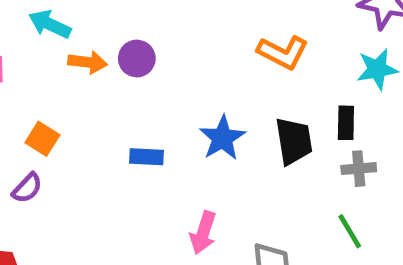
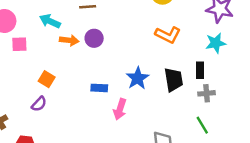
pink arrow: (203, 233) -> (120, 109), moved

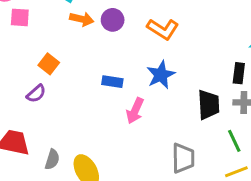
orange L-shape: (168, 35) -> (163, 29), moved
black trapezoid: (174, 80) -> (209, 105), moved

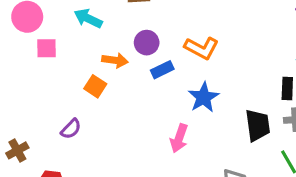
orange arrow: (82, 19) -> (115, 60), moved
orange square: (49, 64) -> (95, 86), moved
blue rectangle: (112, 82) -> (162, 70), moved, turned -30

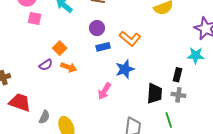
orange arrow: (115, 60) -> (69, 67), moved
purple semicircle: (71, 129) -> (46, 65), moved

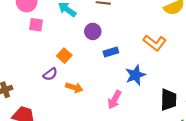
purple circle: (97, 28) -> (93, 31), moved
orange L-shape: (130, 39) -> (155, 43), moved
orange arrow: (69, 67) -> (74, 88), moved

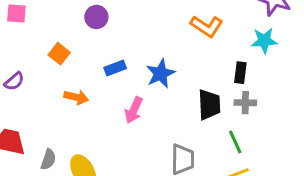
orange L-shape: (155, 43) -> (207, 26), moved
blue rectangle: (111, 52) -> (115, 68), moved
purple semicircle: (50, 74) -> (14, 81), moved

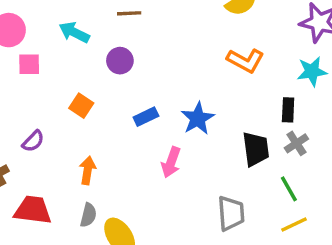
orange arrow: (76, 97) -> (88, 170), moved, turned -90
gray cross: (245, 103) -> (296, 143), turned -30
gray semicircle: (48, 159) -> (88, 215), moved

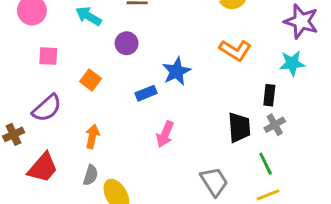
pink square: (29, 64) -> (48, 56), moved
blue star: (198, 118) -> (176, 71), moved
purple semicircle: (33, 141) -> (47, 108), size x1.5
red trapezoid: (33, 210) -> (43, 168), turned 120
gray trapezoid: (231, 213) -> (214, 182), turned -32

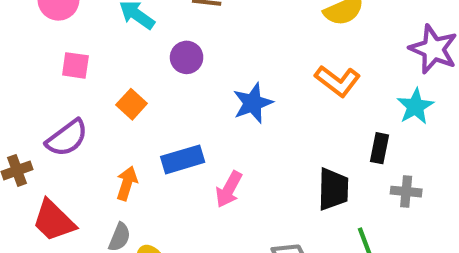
cyan star: (292, 63) -> (415, 106), turned -30
blue rectangle: (146, 93) -> (183, 159), moved, size x1.4
gray cross: (275, 125) -> (406, 192), moved, turned 30
red trapezoid: (43, 168) -> (54, 221), turned 88

